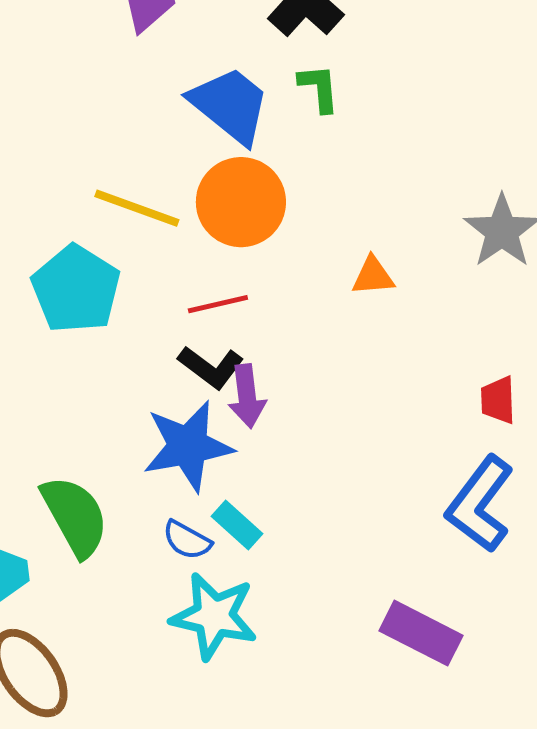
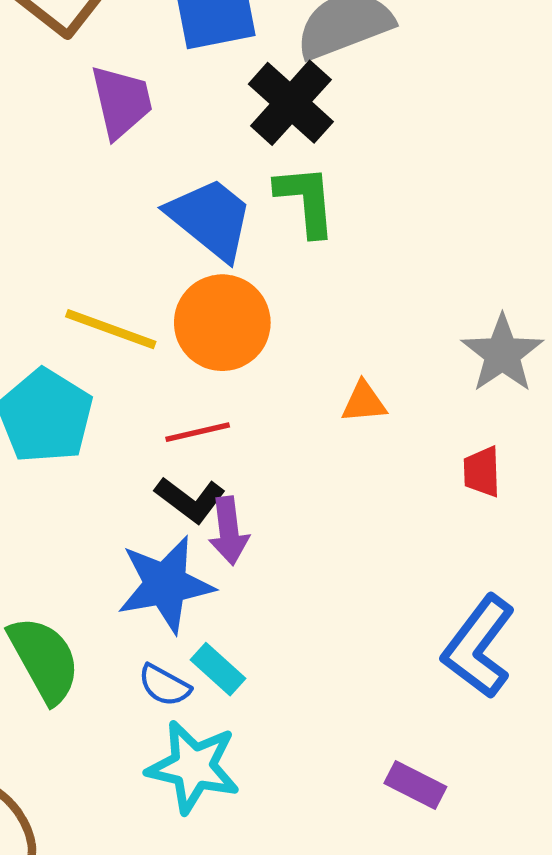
green L-shape: (319, 88) -> (306, 200), size x1.4
red trapezoid: (498, 400) -> (482, 472), moved
purple rectangle: (421, 633) -> (415, 785), size x0.7

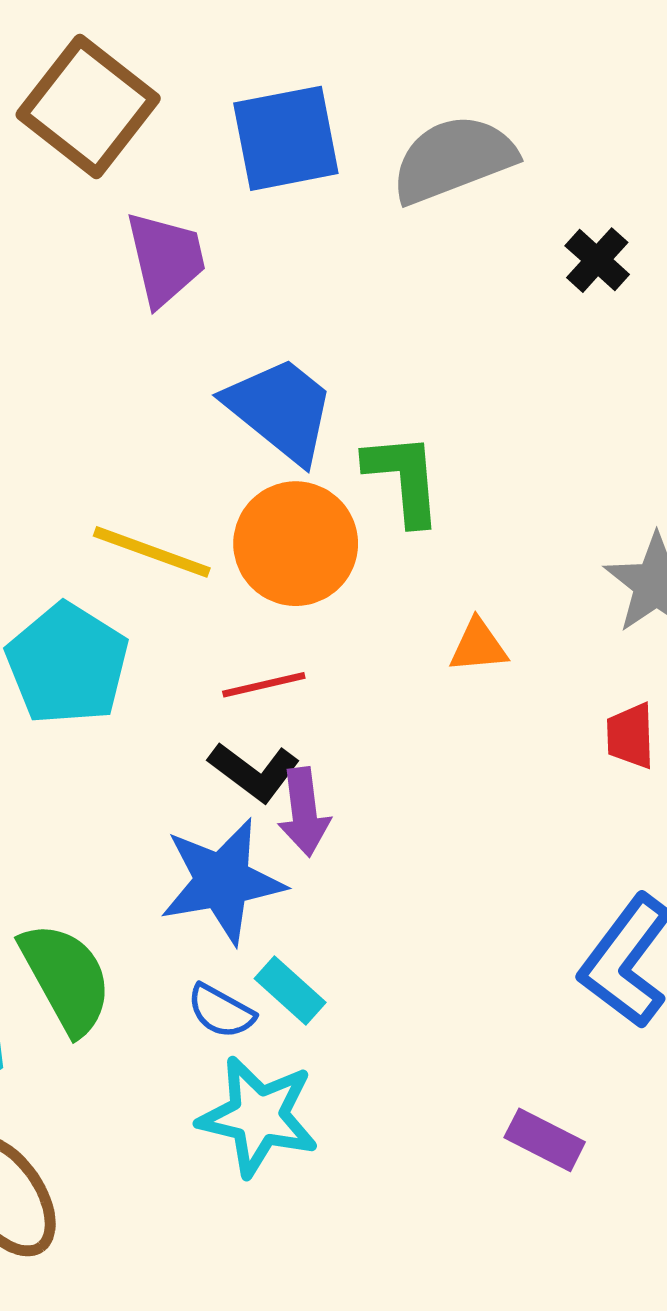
black cross: (291, 103) -> (597, 260), moved, size x0.6
green L-shape: (306, 200) -> (404, 479), moved

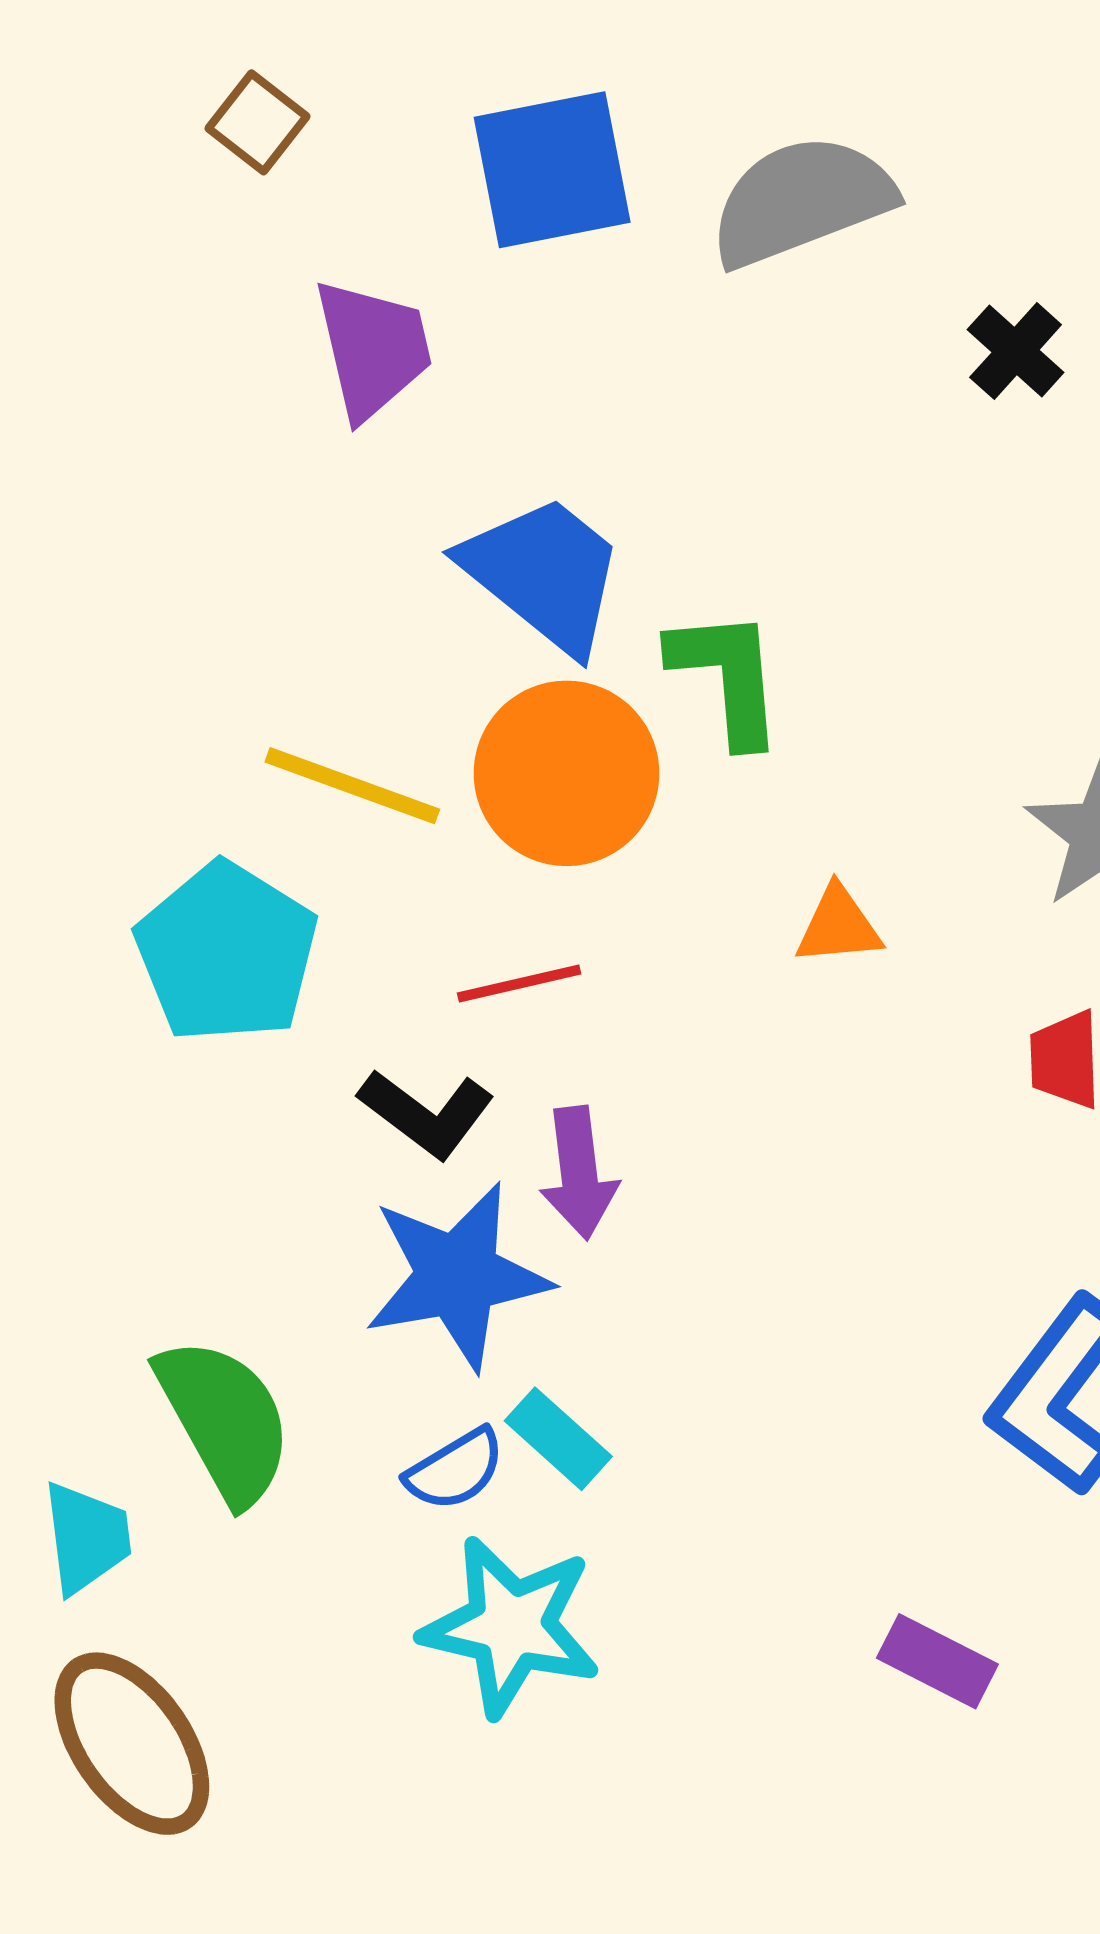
brown square: (88, 107) -> (258, 122), size x0.5
black L-shape: (254, 772) -> (426, 1113), moved
blue semicircle: (221, 1011) -> (455, 1470), turned -60

